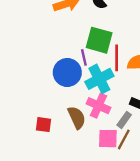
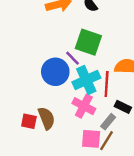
purple line: (84, 57) -> (72, 58), turned -35
red line: (117, 58) -> (107, 84), moved
brown semicircle: (77, 118) -> (47, 118), moved

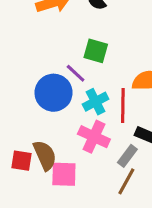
green square: (88, 42) -> (96, 51), size x0.7
cyan cross: (86, 80) -> (96, 102), size x0.7
pink square: (91, 139) -> (64, 174), moved

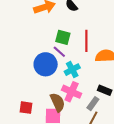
green square: (96, 51) -> (63, 37), moved
red line: (123, 106) -> (86, 41), moved
brown semicircle: (45, 155) -> (58, 102), moved

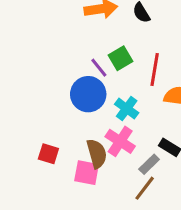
green square: (63, 37) -> (121, 58), turned 35
purple line: (59, 52) -> (99, 68), moved
cyan cross: (72, 70) -> (127, 109), turned -35

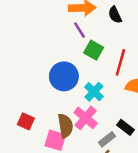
green square: (121, 58) -> (94, 50), turned -36
purple line: (99, 68) -> (80, 30), moved

